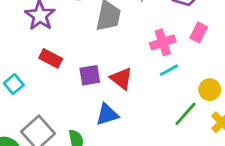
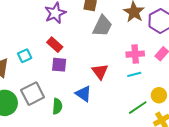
purple square: (90, 75) -> (59, 65), moved
blue triangle: (107, 114) -> (84, 94), turned 36

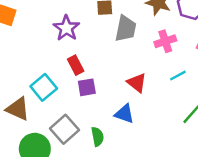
red rectangle: (55, 45) -> (76, 65), turned 35
pink cross: (135, 54) -> (165, 41), moved
cyan square: (25, 56) -> (44, 87), size x1.5

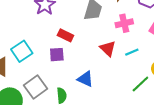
red rectangle: (76, 65) -> (65, 35), moved, turned -42
red triangle: (137, 83) -> (108, 49), moved

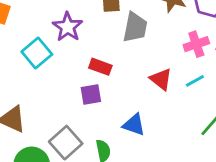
pink cross: (124, 23) -> (196, 44), moved
cyan square: (22, 51) -> (37, 53), moved

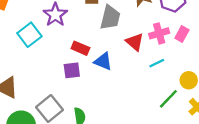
red triangle: (161, 79) -> (135, 42), moved
blue triangle: (134, 125) -> (103, 61), moved

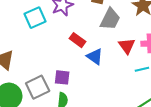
purple square: (72, 70) -> (62, 77), moved

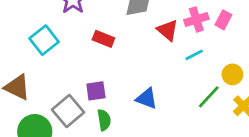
cyan square: (35, 18) -> (44, 40), moved
blue triangle: (95, 56) -> (147, 98), moved

